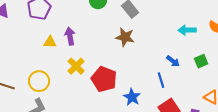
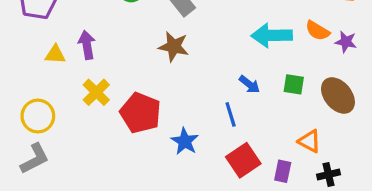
cyan arrow: (187, 30) -> (272, 35), size x1.4
green square: (201, 61) -> (294, 84), turned 32

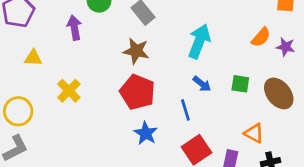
orange semicircle: (317, 31) -> (261, 37), turned -80
cyan arrow: (272, 35) -> (199, 41), moved, turned 112
purple arrow: (87, 45) -> (74, 28), moved
red pentagon: (141, 113) -> (137, 92), moved

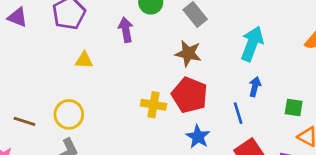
blue arrow: (202, 84) -> (255, 87), turned -114
green square: (240, 84) -> (294, 108), moved
yellow cross: (69, 91) -> (154, 105), moved, turned -35

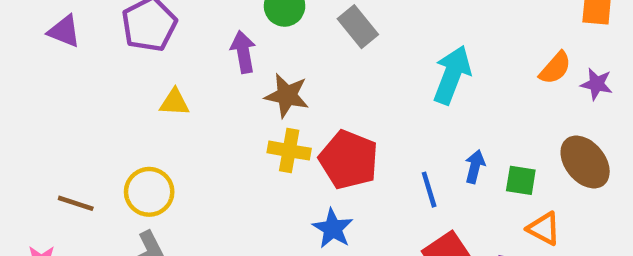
brown star: (188, 53) -> (287, 95), moved
blue arrow: (255, 87) -> (475, 167), moved
yellow cross: (154, 105) -> (289, 151), moved
blue star: (198, 137) -> (333, 229), moved

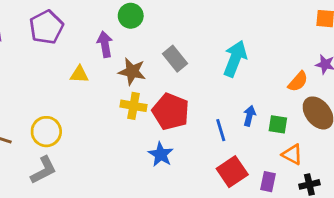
gray rectangle: (358, 27) -> (175, 59), moved
orange semicircle: (555, 68) -> (298, 82), moved
yellow triangle: (174, 102) -> (79, 74), moved

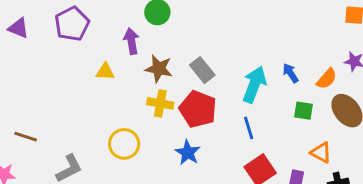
gray rectangle: (175, 59) -> (202, 70), moved
cyan arrow: (235, 59) -> (254, 85), moved
blue arrow: (249, 116) -> (290, 73), moved, turned -48
green square: (278, 124) -> (304, 111), moved
yellow circle: (46, 132) -> (124, 144), moved

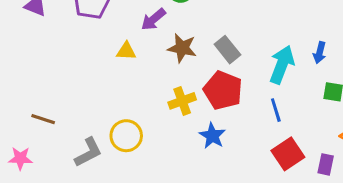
purple arrow: (131, 41) -> (153, 19), turned -120
blue arrow: (290, 73) -> (320, 53), turned -132
yellow cross: (160, 103) -> (182, 101), moved, turned -30
yellow circle: (124, 144) -> (126, 136), moved

